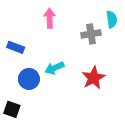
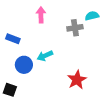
cyan semicircle: (112, 19) -> (92, 16), turned -96
red star: (93, 78) -> (77, 80), moved

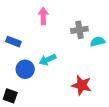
cyan semicircle: (92, 16) -> (98, 42), moved
red star: (77, 80) -> (82, 85), turned -30

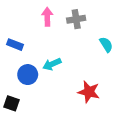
gray cross: (79, 30) -> (76, 19), moved
cyan semicircle: (98, 42) -> (106, 45), turned 72

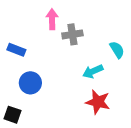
gray cross: (76, 19) -> (72, 34), moved
cyan arrow: (52, 64) -> (93, 71), moved

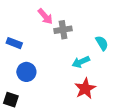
pink arrow: (52, 19) -> (45, 16), turned 140
red star: (98, 102) -> (85, 89), turned 30

